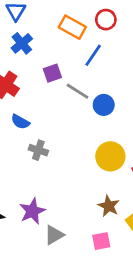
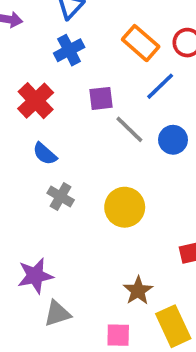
blue circle: (104, 105) -> (173, 140), moved
yellow circle: (110, 156) -> (125, 207), moved

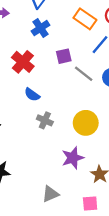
purple star: (35, 276) -> (73, 158), moved

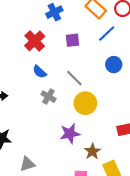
gray line: (84, 74) -> (74, 78), moved
gray triangle: (50, 194) -> (27, 164), moved

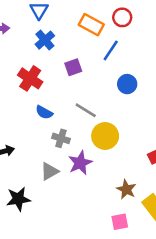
purple star: (70, 134) -> (80, 163), moved
gray triangle: (27, 164) -> (49, 171), moved

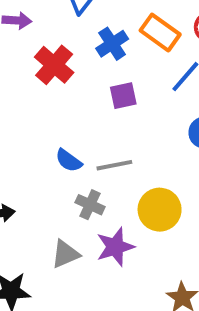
blue cross: (45, 40) -> (112, 44), moved
red cross: (30, 78) -> (54, 65), moved
gray line: (86, 110) -> (114, 165), moved, turned -50

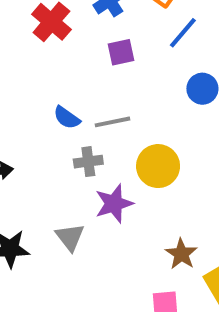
gray cross: (90, 205) -> (88, 162), turned -32
gray triangle: (65, 254) -> (70, 237), moved, turned -44

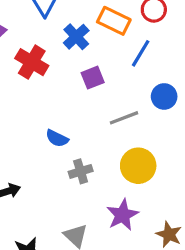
gray line: (113, 122) -> (124, 118), moved
purple star: (114, 204) -> (122, 215), moved

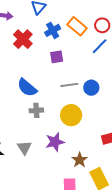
blue line: (141, 53) -> (100, 46), moved
blue circle: (164, 96) -> (91, 88), moved
blue semicircle: (57, 138) -> (27, 88), size x1.5

